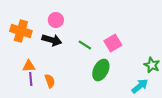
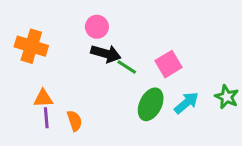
pink circle: (56, 20) -> (97, 27), moved
black arrow: (52, 40) -> (106, 54), moved
cyan arrow: (140, 86) -> (186, 103), moved

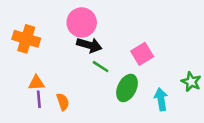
pink circle: (97, 27) -> (82, 22), size x1.5
green line: (127, 67) -> (101, 67), moved
cyan arrow: (186, 103) -> (161, 99), moved, turned -60

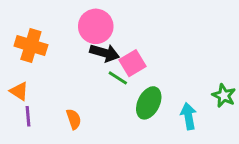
pink square: (142, 54) -> (133, 63), moved
orange triangle: (36, 83) -> (19, 91), moved, turned 36
purple line: (39, 99) -> (28, 116), moved

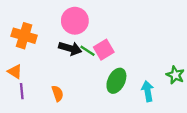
black arrow: (105, 53) -> (70, 48), moved
green line: (118, 78) -> (88, 51), moved

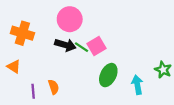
purple line: (22, 91) -> (33, 91), moved

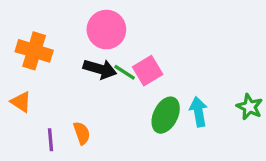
cyan arrow: (137, 85) -> (199, 112), moved

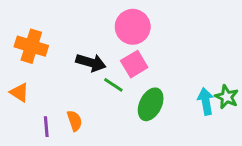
pink circle: (106, 30) -> (133, 27), moved
green line: (125, 72) -> (113, 85), moved
cyan arrow: (199, 112) -> (206, 101), moved

